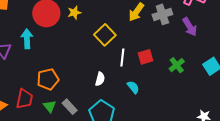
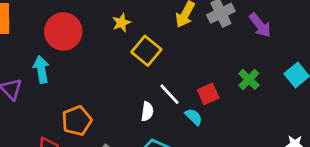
yellow star: (74, 13) -> (121, 23), moved
white line: (122, 57) -> (170, 94), moved, turned -42
red square: (145, 57) -> (208, 94), moved

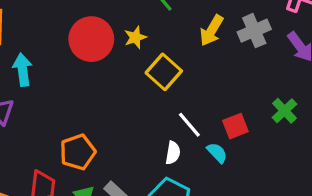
red circle: (63, 31) -> (91, 39), moved
cyan arrow: (41, 69) -> (23, 70), moved
white semicircle: (147, 111) -> (173, 153), moved

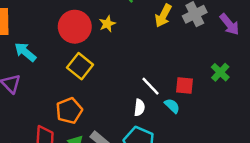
cyan arrow: (23, 70) -> (25, 52), turned -40
yellow square: (164, 72) -> (80, 66), moved
red square: (235, 126) -> (185, 85), turned 30

